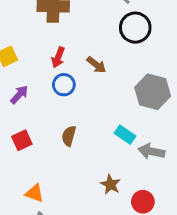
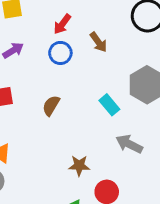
cyan rectangle: (125, 135) -> (109, 105), moved
brown star: (110, 184) -> (79, 166), turned 30

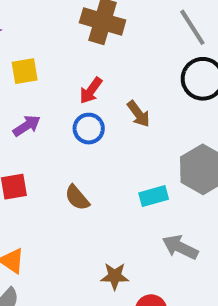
cyan rectangle: (109, 105) -> (154, 196), turned -65
brown semicircle: (51, 106) -> (77, 198), turned -70

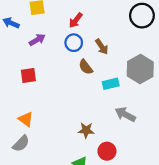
brown arrow: (139, 114) -> (102, 47), moved
brown semicircle: (77, 198) -> (86, 67), moved

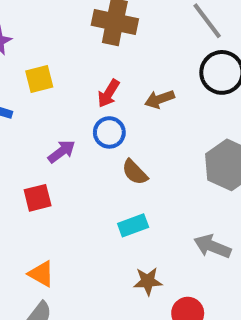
purple arrow: (37, 40) -> (62, 151), moved
brown arrow: (102, 47) -> (160, 99), moved, turned 112
cyan rectangle: (111, 84) -> (133, 225), moved

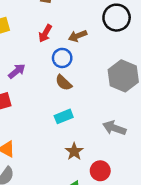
blue circle: (109, 132) -> (62, 58), moved
brown star: (148, 281) -> (74, 151), turned -30

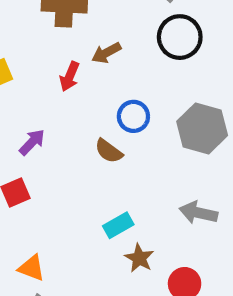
brown arrow: (78, 36) -> (106, 53), moved
blue circle: (62, 58) -> (133, 116), moved
cyan rectangle: (64, 116) -> (118, 225), moved

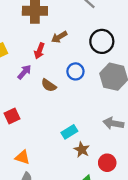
black circle: (180, 37) -> (102, 41), moved
purple arrow: (32, 142) -> (24, 72), moved
brown semicircle: (109, 151) -> (49, 85), moved

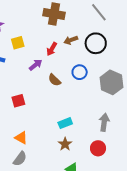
black circle: (102, 41) -> (96, 43), moved
gray arrow: (113, 123) -> (104, 122), turned 78
brown star: (82, 150) -> (65, 144), moved
red circle: (107, 163) -> (98, 148), moved

